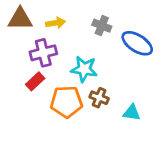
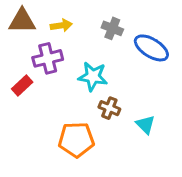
red rectangle: (35, 81) -> (22, 85), moved
orange pentagon: (66, 102) -> (76, 140), moved
cyan triangle: (132, 113) -> (145, 125), turned 36

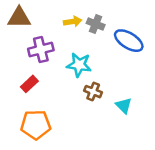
yellow arrow: (61, 25) -> (73, 21), moved
red rectangle: (22, 85) -> (29, 84), moved
orange pentagon: (76, 140) -> (36, 125), moved

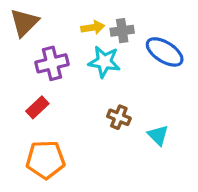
brown triangle: (19, 18) -> (24, 23), turned -45
gray cross: (96, 24) -> (122, 31), turned -30
cyan star: (79, 65) -> (104, 62), moved

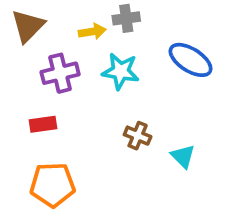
yellow arrow: (93, 27) -> (92, 32), moved
gray cross: (122, 31) -> (126, 18), moved
red rectangle: (37, 107) -> (43, 124), turned 35

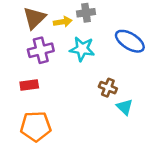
brown triangle: (28, 26) -> (34, 18), moved
brown cross: (138, 136) -> (108, 88), moved

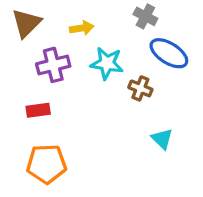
gray cross: (86, 13) -> (145, 16), moved, turned 36
brown triangle: (34, 18) -> (26, 23), moved
brown cross: (108, 88) -> (140, 88), moved

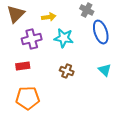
blue ellipse: (169, 53) -> (101, 32), turned 40
brown cross: (140, 88) -> (67, 71), moved
cyan triangle: (162, 139) -> (105, 70), moved

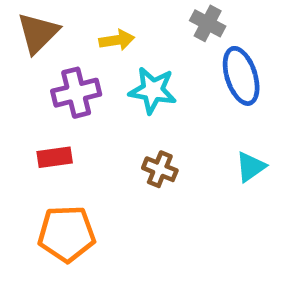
cyan triangle: (105, 70) -> (251, 167), turned 40

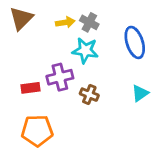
gray cross: (208, 23) -> (89, 22), moved
purple cross: (76, 93) -> (60, 77), moved

